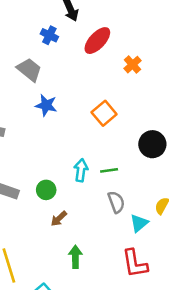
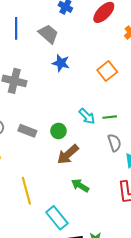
cyan arrow: (81, 170) -> (87, 116), turned 126
brown arrow: (59, 219) -> (68, 154), size x1.6
green arrow: (75, 257) -> (80, 185), turned -60

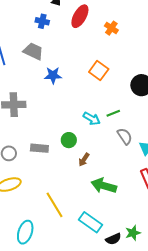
brown arrow: (68, 154) -> (84, 160), size x0.6
green arrow: (80, 185) -> (104, 186), size x1.4

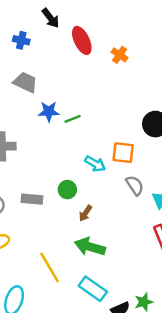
red ellipse: (80, 16) -> (82, 40), turned -55
blue cross: (42, 21) -> (21, 40), moved
orange square: (99, 71) -> (123, 153), moved, turned -30
green line: (113, 113) -> (73, 119), moved
green arrow: (104, 186) -> (90, 247), moved

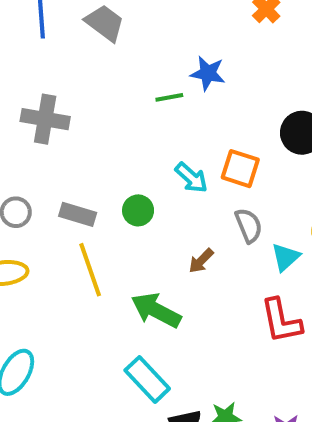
blue star: (49, 111) -> (208, 73), moved
brown arrow: (85, 213) -> (201, 261), moved
yellow line: (50, 268) -> (90, 270), moved

